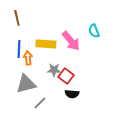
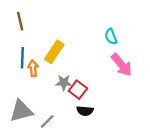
pink arrow: (71, 41) -> (122, 65), moved
yellow rectangle: (46, 44) -> (54, 52), turned -60
gray triangle: (26, 84) -> (21, 111), moved

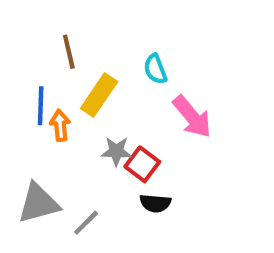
brown line: (20, 21) -> (69, 52), moved
cyan semicircle: (111, 36) -> (155, 69), moved
pink arrow: (122, 65) -> (192, 117), moved

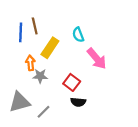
blue line: (41, 106) -> (21, 32), moved
gray star: (116, 151) -> (40, 76), moved

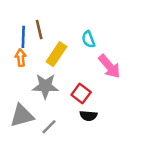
orange arrow: (30, 63) -> (21, 58), moved
gray star: (40, 76) -> (45, 86), size x1.5

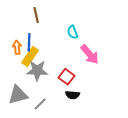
brown line: (39, 29) -> (36, 15), moved
blue line: (23, 37) -> (29, 42), moved
yellow rectangle: (56, 54) -> (30, 56), moved

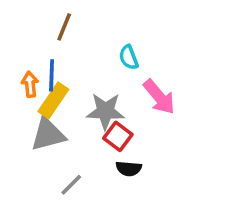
brown line: (36, 15) -> (64, 27), turned 35
gray star: (37, 71) -> (105, 111), moved
gray triangle: (18, 95) -> (48, 135), moved

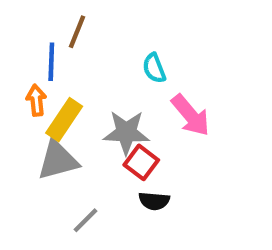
blue line: (52, 75) -> (51, 62), moved

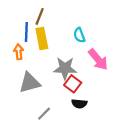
yellow rectangle: (64, 120) -> (42, 39), moved, turned -45

